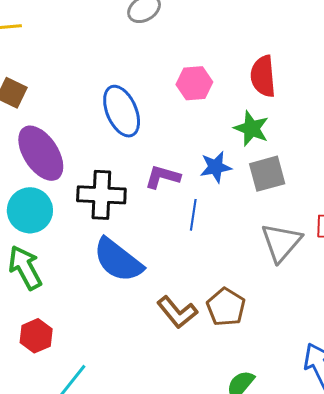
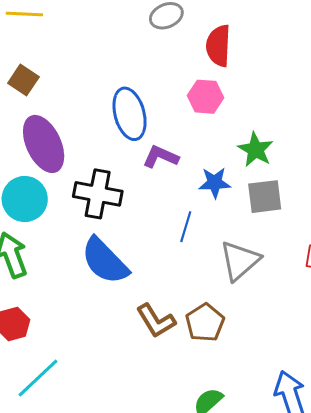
red semicircle: (263, 76) -> (218, 46), moved
purple L-shape: (162, 177) -> (161, 157), moved
gray triangle: (281, 242) -> (240, 261), moved

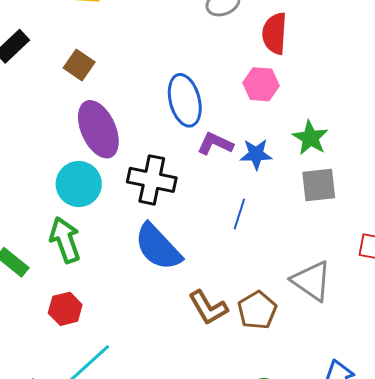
blue star: (215, 183) -> (256, 154), moved
gray triangle: (240, 261) -> (312, 281), moved, turned -45

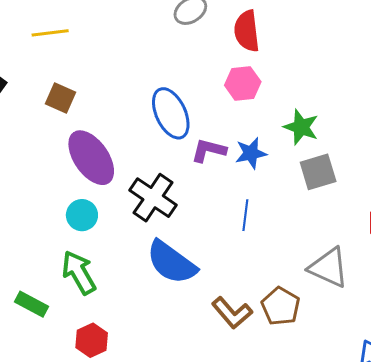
black cross: (152, 180) -> (153, 198), turned 33
cyan circle: (79, 184) -> (82, 215), size x0.7

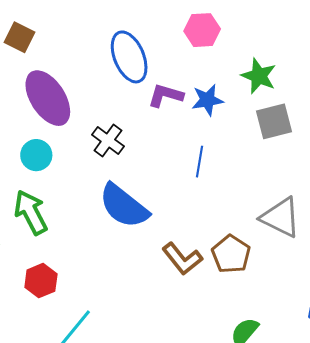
black cross: (153, 198) -> (108, 140), size x0.7

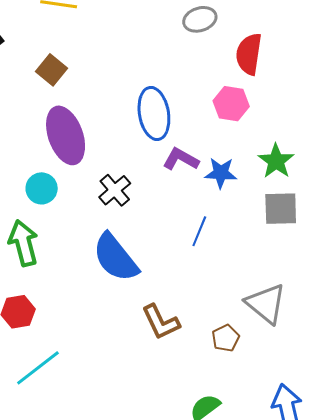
brown pentagon: (231, 254) -> (226, 338), moved, size x0.7

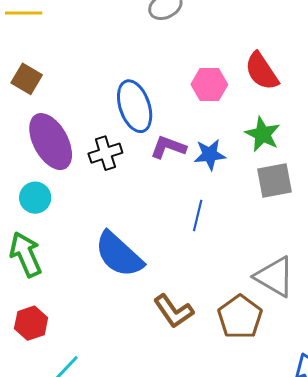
red semicircle: (249, 54) -> (262, 71), moved, turned -33
black cross: (115, 190) -> (105, 153), moved, turned 32
brown pentagon: (226, 338) -> (240, 317), size x1.6

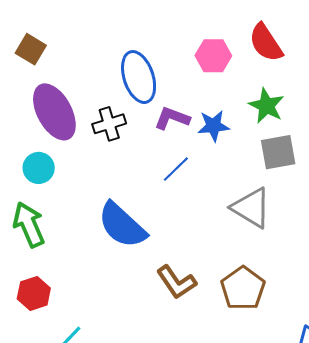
blue line: (198, 215) -> (176, 169), moved, turned 32
gray triangle: (275, 277) -> (251, 208), moved

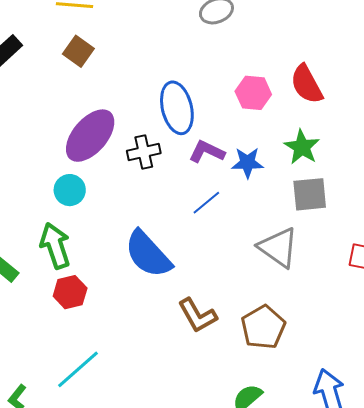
brown square: (31, 49) -> (78, 51), moved
purple ellipse: (54, 112) -> (90, 136), turned 64
red hexagon: (34, 293) -> (70, 292), moved

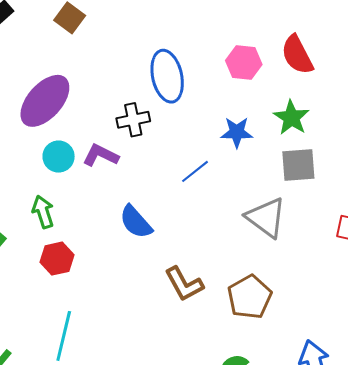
purple ellipse: (90, 136) -> (45, 101), moved
purple L-shape: (207, 152) -> (101, 155), moved
green arrow: (55, 246) -> (43, 212), size x0.7
blue semicircle: (148, 254) -> (136, 222), size x0.7
cyan line: (78, 369) -> (64, 336), turned -36

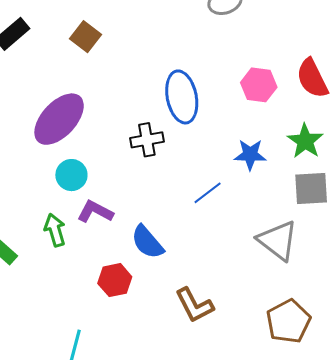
purple L-shape: (101, 155) -> (95, 212), moved
red hexagon: (57, 259) -> (115, 280), moved
brown pentagon: (250, 297) -> (288, 321), moved

